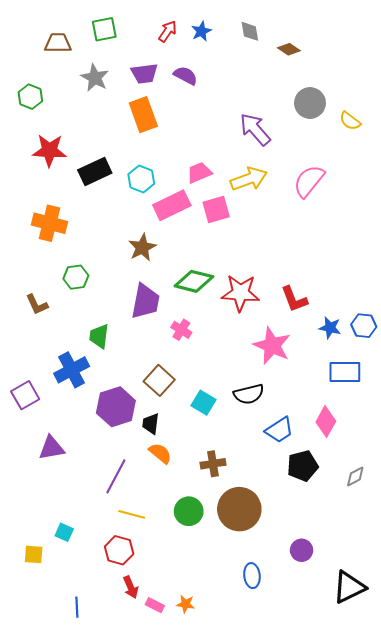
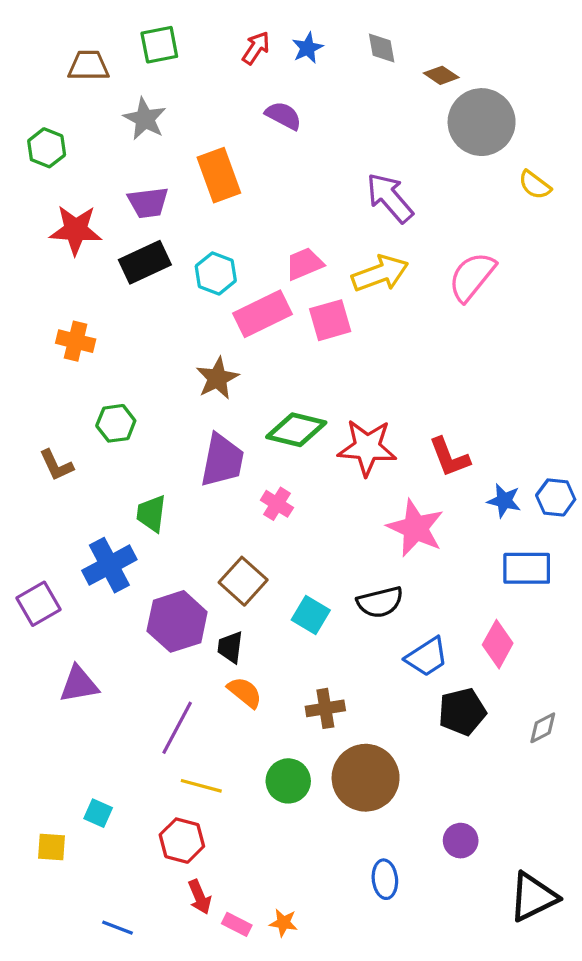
purple trapezoid: (144, 73) -> (148, 203), moved
gray circle: (310, 103) -> (482, 122), moved, size x1.4
orange cross: (49, 223) -> (76, 341), size x0.7
blue line: (77, 607) -> (117, 928), turned -66

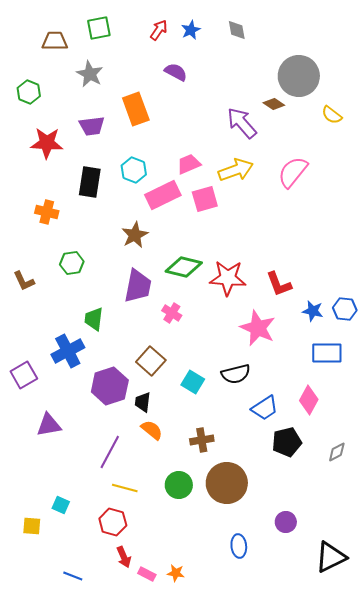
brown diamond: (441, 75) -> (274, 104), moved
black rectangle: (145, 262) -> (90, 182), moved, turned -56
brown L-shape: (56, 465) -> (24, 281), moved

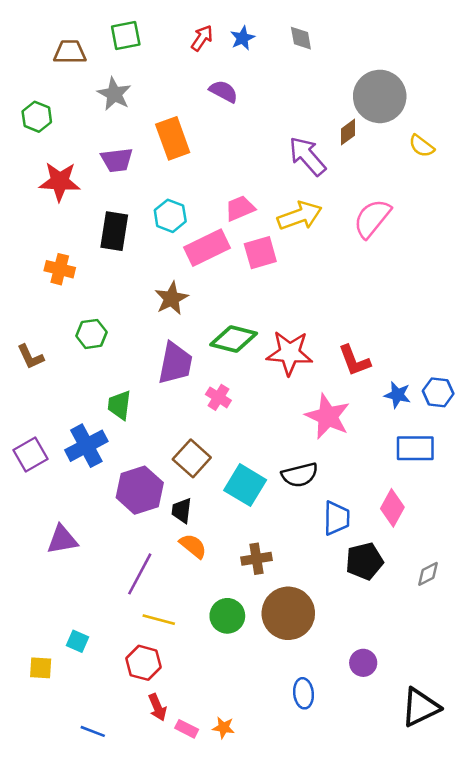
brown diamond: (274, 104) -> (348, 132), turned -70
purple square: (24, 375) -> (30, 455), moved
cyan square: (193, 382) -> (245, 485), size x1.4
blue trapezoid: (265, 408) -> (337, 518), turned -56

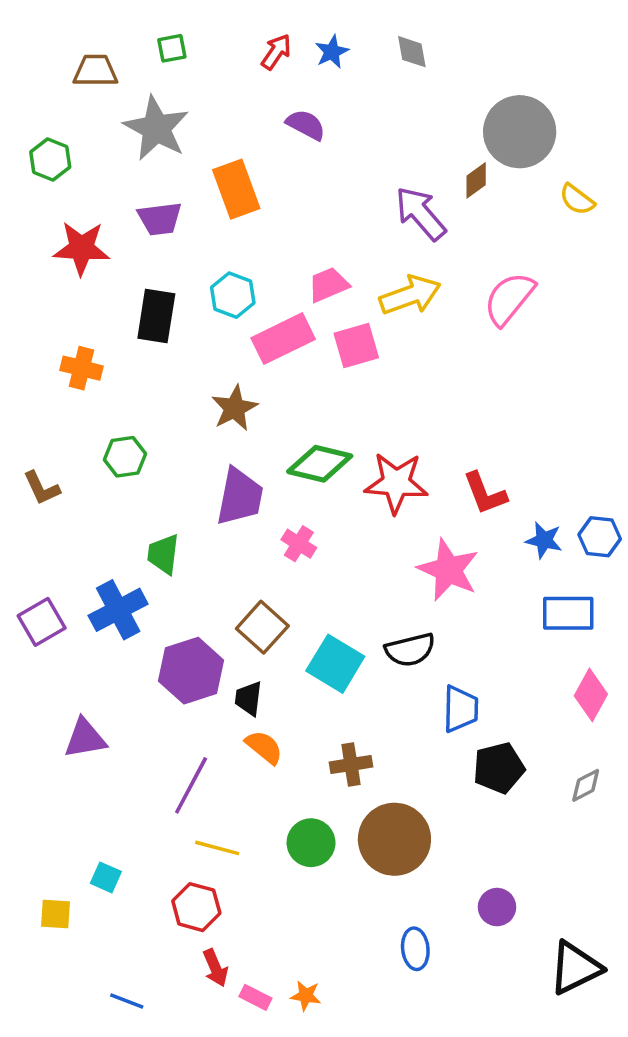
green square: (126, 35) -> (172, 48), size x0.7
gray star: (114, 94) -> (156, 128), size x1.4
pink diamond: (392, 508) -> (591, 695), moved

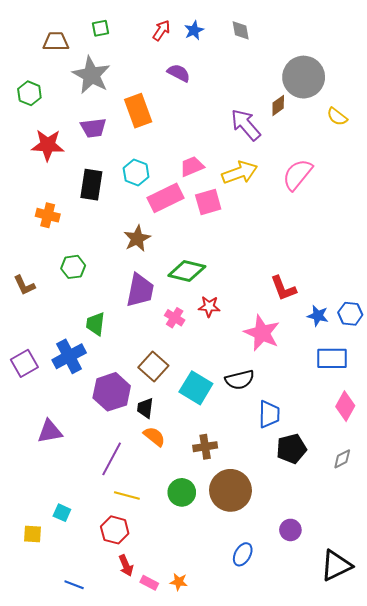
red star: (396, 483) -> (209, 307), moved, size x0.6
blue ellipse: (415, 949) -> (243, 554), turned 35

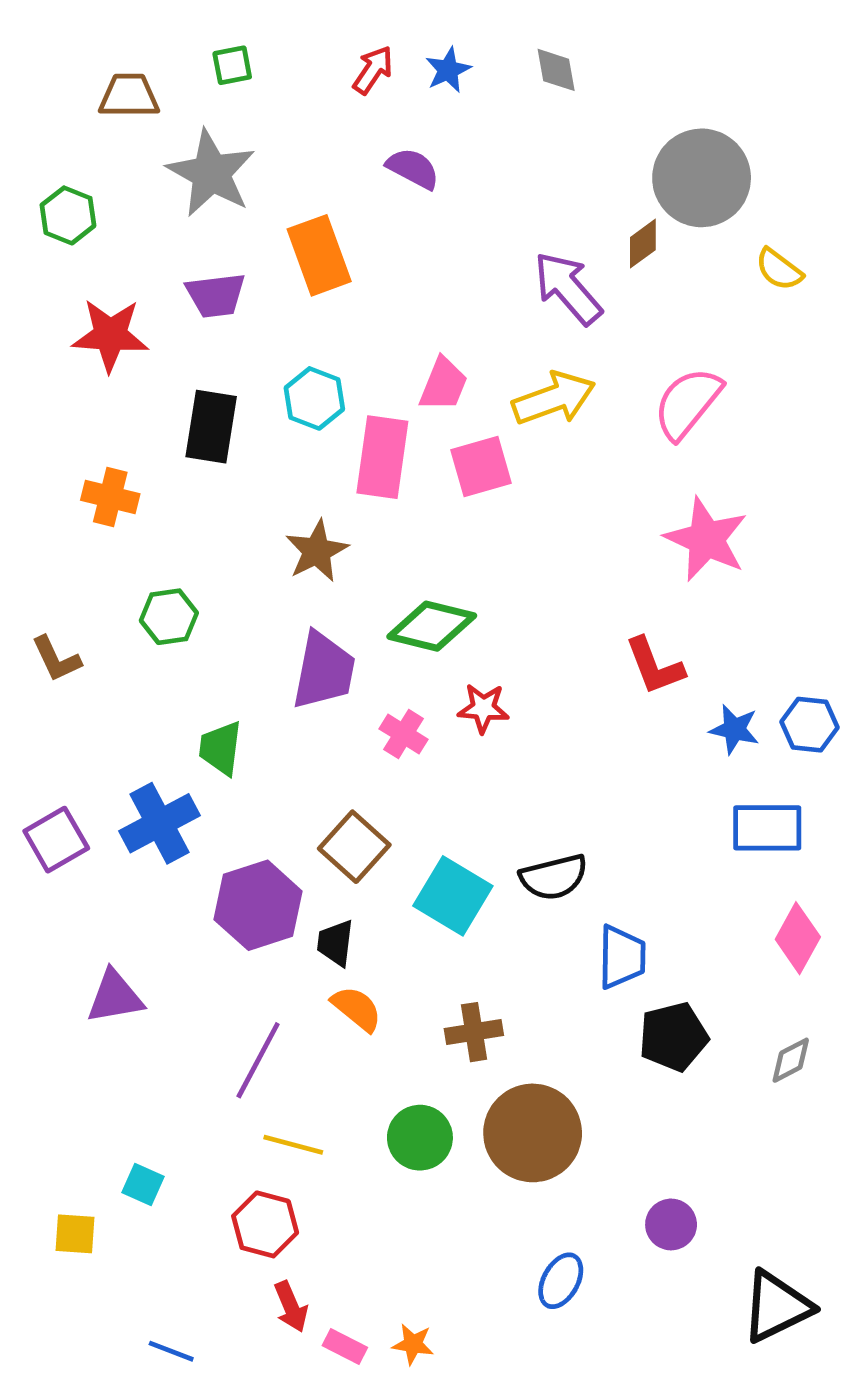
pink trapezoid: (192, 166) -> (443, 384), turned 135
pink rectangle: (166, 198) -> (382, 457), turned -56
pink star: (262, 333) -> (706, 539), moved

